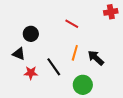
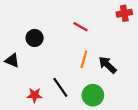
black triangle: (19, 54) -> (12, 60), moved
black line: (54, 67) -> (60, 87), moved
red star: (31, 73) -> (35, 95), moved

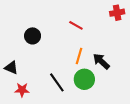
black triangle: (12, 60) -> (11, 68), moved
red star: (35, 95) -> (22, 90), moved
green circle: (93, 95) -> (84, 79), moved

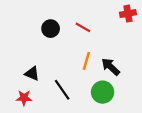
black circle: (33, 36) -> (51, 29), moved
black triangle: (11, 68) -> (32, 74), moved
green circle: (84, 79) -> (103, 92), moved

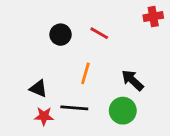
orange line: (86, 61) -> (85, 73), moved
black line: (62, 90) -> (74, 108), turned -50
red star: (24, 98) -> (44, 116), moved

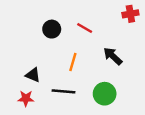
black arrow: (132, 80) -> (113, 56), moved
red star: (44, 116) -> (26, 98), moved

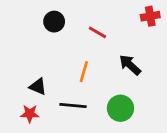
black circle: (52, 29) -> (54, 22), moved

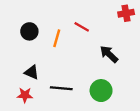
black circle: (54, 22) -> (29, 31), moved
orange line: (84, 72) -> (57, 38), moved

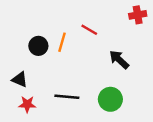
black circle: (29, 31) -> (38, 46), moved
black triangle: (32, 72) -> (20, 79), moved

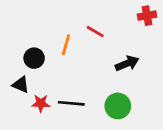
black circle: (38, 46) -> (34, 58), moved
black arrow: (119, 60) -> (127, 63), turned 115
red star: (27, 104) -> (41, 103), moved

